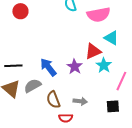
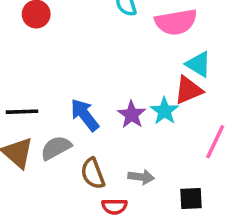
red triangle: (93, 51) -> (188, 90), moved
cyan star: (104, 65) -> (164, 111), moved
black square: (113, 106) -> (191, 199), moved

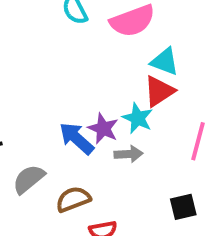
blue arrow: (85, 115) -> (77, 138), moved
brown semicircle: (93, 173) -> (73, 199), turned 100
gray arrow: (141, 177) -> (129, 154), moved

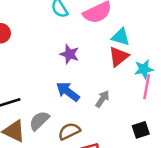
cyan star: (138, 118) -> (144, 69), moved, turned -30
purple star: (103, 129) -> (70, 54), moved
gray arrow: (129, 154) -> (102, 99), turned -48

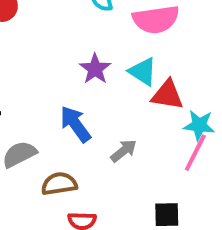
cyan triangle: (121, 37) -> (143, 71), moved
red triangle: (119, 56) -> (167, 95), turned 30

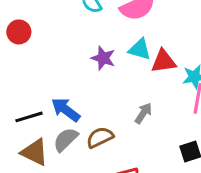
blue arrow: (75, 124) -> (66, 110), moved
brown semicircle: (59, 184) -> (100, 137), moved

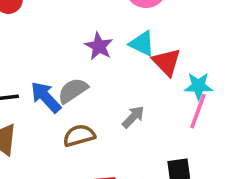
red triangle: (164, 61) -> (167, 62), turned 44
gray semicircle: (66, 140) -> (73, 91), moved

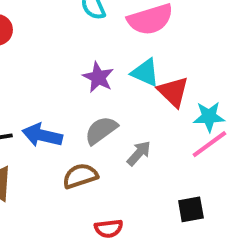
gray semicircle: (73, 91) -> (101, 130), moved
blue arrow: (46, 97) -> (42, 135), turned -32
pink line: (198, 111) -> (209, 144), turned 36

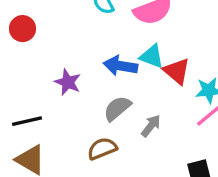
purple star: (98, 77) -> (68, 82), moved
blue arrow: (42, 135) -> (120, 66), moved

